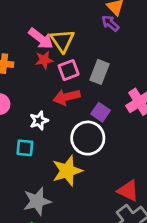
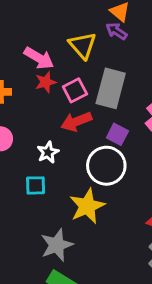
yellow triangle: (62, 41) -> (83, 45), moved
gray rectangle: (99, 72) -> (111, 88), size x1.4

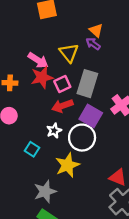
red star: (46, 82) -> (42, 77), size x1.5
purple square: (117, 134) -> (91, 116), size x1.5
white star: (48, 152) -> (54, 131), moved
cyan square: (36, 185) -> (32, 149), turned 32

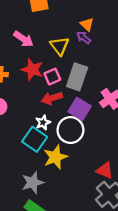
pink arrow: (38, 60) -> (24, 39), moved
red star: (42, 77) -> (32, 70), turned 30
cyan square: (32, 149) -> (35, 139), moved, size x1.6

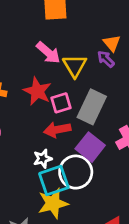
pink arrow: (24, 39) -> (48, 53), moved
cyan square: (35, 139) -> (54, 181), moved, turned 30

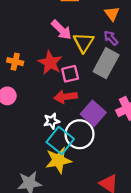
orange triangle: (112, 43) -> (112, 14), moved
gray rectangle: (92, 107) -> (106, 63), moved
cyan square: (54, 181) -> (60, 141), turned -36

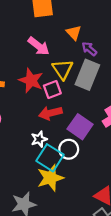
orange triangle: (112, 14) -> (74, 33), moved
yellow triangle: (84, 42) -> (63, 69), moved
white circle: (80, 134) -> (69, 149), size x0.7

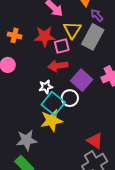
red star: (31, 80) -> (45, 36), turned -30

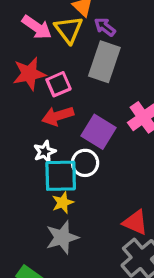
yellow triangle: (72, 30) -> (69, 30), moved
cyan square: (53, 103) -> (61, 176), turned -30
yellow star: (52, 120) -> (63, 203), size x0.6
gray star: (27, 140) -> (62, 237), moved

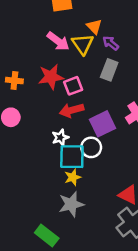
gray rectangle: (104, 62) -> (109, 70), size x0.7
purple square: (98, 132) -> (103, 124), turned 30

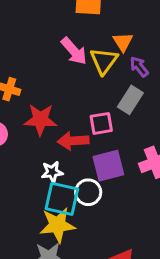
red star: (51, 77) -> (40, 120), moved
pink square: (73, 86) -> (101, 123), moved
yellow star: (73, 177) -> (57, 225), size x1.6

